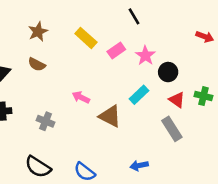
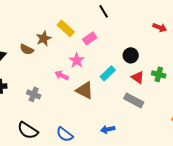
brown star: (38, 32) -> (44, 38), moved
pink star: (145, 56) -> (77, 60), moved
gray rectangle: (172, 129) -> (134, 100), turned -30

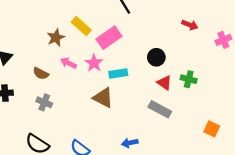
pink rectangle: (90, 38) -> (109, 38), size x1.5
brown semicircle: (27, 49) -> (41, 73), moved
cyan rectangle: (108, 73) -> (118, 73), moved, turned 35
pink arrow: (62, 75) -> (69, 63), moved

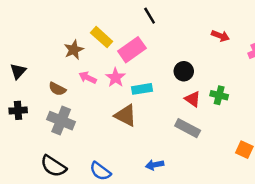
gray cross: (44, 102) -> (61, 121), size x1.5

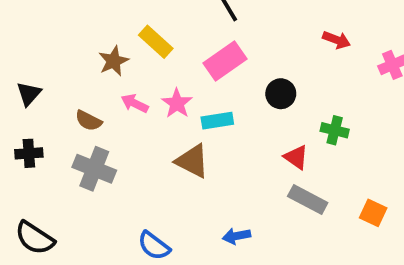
pink rectangle: (132, 50) -> (225, 61), moved
red triangle: (193, 99) -> (296, 157), moved
gray rectangle: (188, 128) -> (308, 199), moved
black semicircle: (53, 166) -> (35, 238), moved

